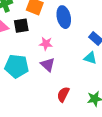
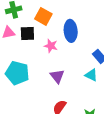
pink star: (46, 44) -> (51, 46), moved
purple triangle: (48, 65) -> (57, 76), moved

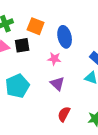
pink star: (51, 46) -> (54, 59), moved
cyan pentagon: (17, 73) -> (17, 86), turned -30

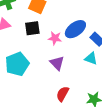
blue ellipse: (65, 37) -> (75, 29), moved, turned 65
black square: (22, 45) -> (32, 28), moved

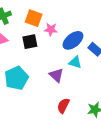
pink star: (55, 38) -> (51, 29), moved
cyan triangle: (91, 58) -> (75, 62), moved

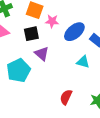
cyan triangle: (75, 62) -> (83, 62), moved
purple triangle: (56, 75) -> (42, 54), moved

